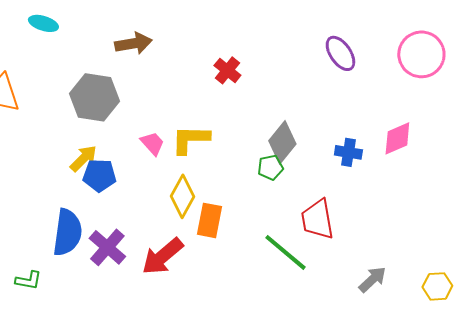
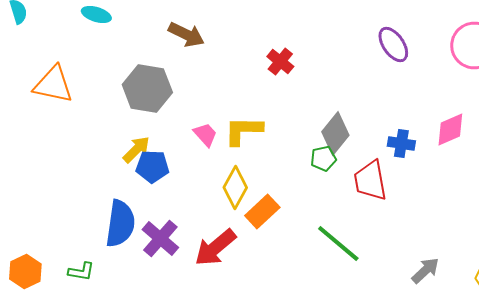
brown arrow: (133, 43) -> (186, 34), turned 36
red trapezoid: (317, 219) -> (370, 180), moved
orange rectangle: (209, 220) -> (262, 212), turned 36

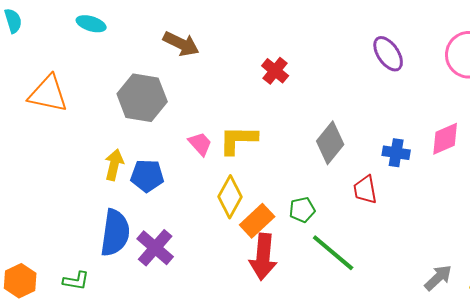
yellow arrow: (136, 150) -> (114, 165), moved, turned -32
green pentagon: (323, 158) -> (302, 210), moved
red trapezoid: (370, 180) -> (365, 190), size x0.7
red arrow: (215, 248) -> (263, 257), moved, turned -45
gray arrow: (425, 270) -> (438, 278), moved

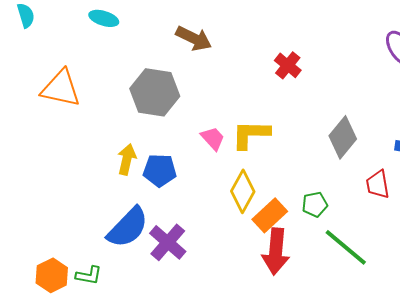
blue semicircle: (115, 233) -> (128, 227), turned 36
orange hexagon: (20, 281) -> (52, 275), moved

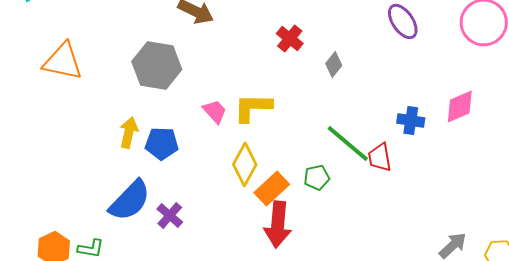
gray diamond: (343, 137) -> (334, 64), moved, size x0.6
purple cross: (168, 242) -> (170, 215), size x0.7
green line: (346, 247) -> (348, 143), moved

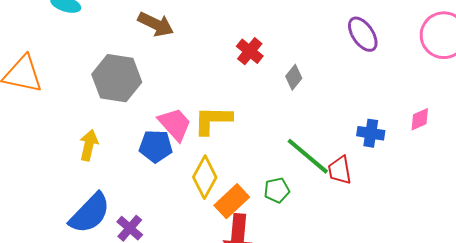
pink diamond: (460, 106) -> (420, 119), size x0.7
pink trapezoid: (215, 111) -> (175, 124), size x1.4
blue pentagon: (162, 143) -> (156, 146), moved

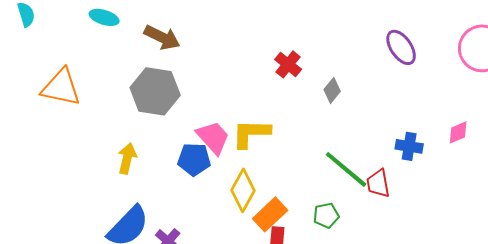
brown arrow: (156, 24) -> (162, 37), moved
green pentagon: (277, 190) -> (326, 215), moved

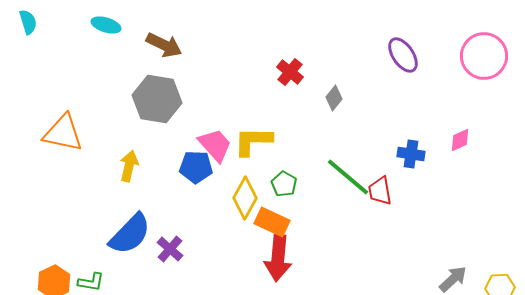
orange triangle: (61, 87) -> (63, 133), moved
orange rectangle: (270, 214) -> (272, 222), turned 68
green pentagon: (326, 215) -> (284, 184), moved, turned -30

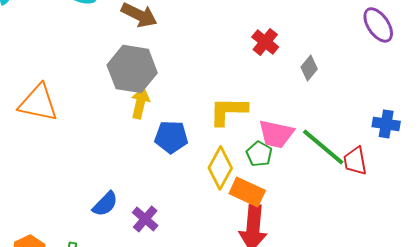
pink trapezoid: (215, 145) -> (276, 134), moved, turned 144
yellow arrow: (129, 166) -> (140, 103), moved
blue semicircle: (130, 234) -> (105, 204), size x0.6

